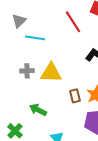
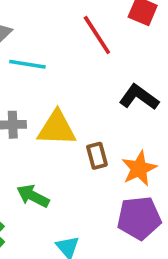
brown rectangle: (75, 96) -> (97, 156), moved

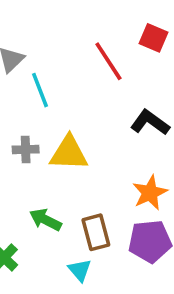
cyan line: (27, 64) -> (40, 90), turned 60
brown rectangle: (97, 156) -> (96, 232), moved, size x1.4

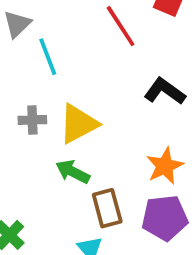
yellow triangle: (69, 153) -> (78, 124), turned -30
green arrow: (45, 220) -> (73, 172), moved

